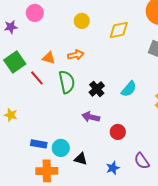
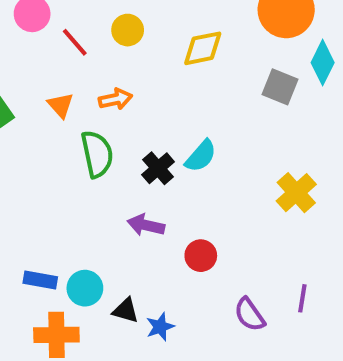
orange triangle: (49, 58) -> (61, 105), turned 32
red line: (37, 78) -> (75, 42), moved
cyan semicircle: (129, 89) -> (201, 156), moved
blue star: (113, 168) -> (160, 327), moved

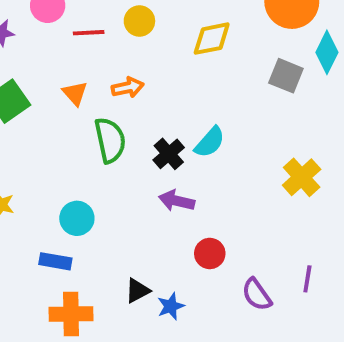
red line: (75, 42) -> (89, 33), turned -52
purple arrow: (146, 225) -> (177, 201), moved
red circle: (201, 256) -> (210, 253), moved
cyan circle: (85, 288) -> (77, 218), moved
black triangle: (126, 310) -> (137, 291), turned -44

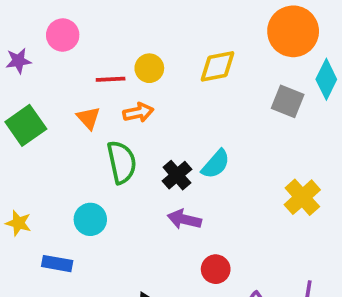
yellow circle: (139, 21) -> (149, 68), moved
red line: (89, 33) -> (111, 79), moved
cyan circle: (77, 218) -> (90, 219), moved
blue rectangle: (55, 261) -> (57, 264), moved

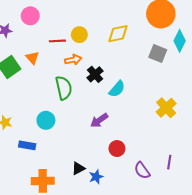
orange triangle: (88, 118) -> (32, 58), moved
black cross: (177, 175) -> (95, 74), moved
purple arrow: (184, 219) -> (99, 120), turned -48

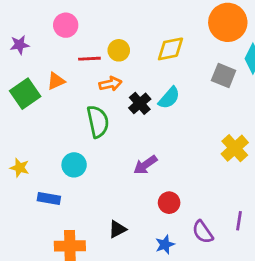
pink circle: (30, 16) -> (66, 25), moved
orange triangle: (32, 58) -> (56, 81), turned 48
cyan semicircle: (117, 89) -> (169, 98), moved
blue star: (96, 177) -> (165, 245), moved

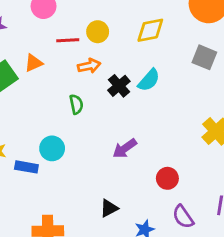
green semicircle: (98, 122) -> (76, 104), size x0.6
blue rectangle: (49, 198) -> (26, 167), moved
red circle: (169, 203) -> (167, 178), moved
black triangle: (117, 229) -> (109, 208), moved

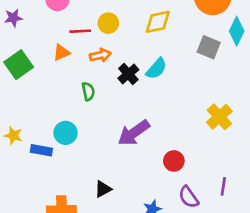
orange triangle: (34, 63) -> (61, 53), moved
purple arrow: (125, 148) -> (134, 133), size x1.4
black triangle: (109, 208) -> (103, 189), moved

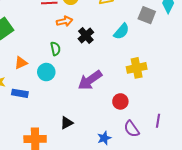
orange triangle: (61, 53) -> (21, 63), moved
cyan semicircle: (156, 69) -> (121, 31), moved
yellow cross: (219, 117) -> (137, 68), moved, turned 30
cyan circle: (66, 133) -> (46, 72), moved

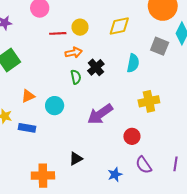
cyan semicircle: (121, 31) -> (133, 63), turned -30
green semicircle: (55, 49) -> (76, 77), moved
purple line: (158, 121) -> (175, 164), moved

